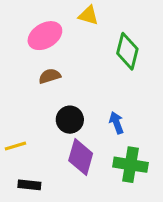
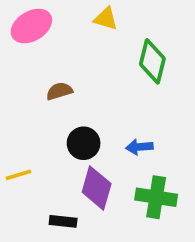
pink ellipse: (45, 36) -> (31, 26), moved
blue arrow: (116, 123) -> (139, 147), turned -75
black rectangle: (29, 185) -> (63, 221), moved

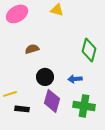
green diamond: (152, 61) -> (89, 50), moved
black rectangle: (63, 221) -> (22, 109), moved

